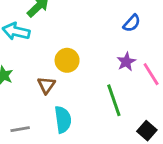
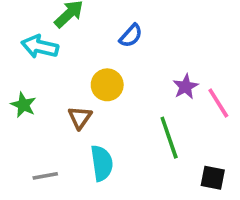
blue semicircle: (132, 23) -> (131, 36), moved
black square: (147, 131) -> (213, 178), turned -30

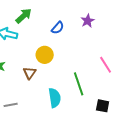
purple star: (185, 87) -> (88, 21), moved
cyan semicircle: (102, 163) -> (55, 98), moved

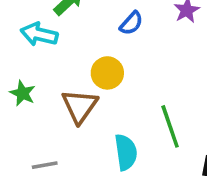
brown triangle: (30, 73) -> (80, 106), size x1.5

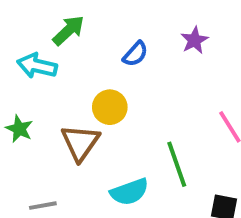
cyan semicircle: (126, 152) -> (129, 192), turned 78

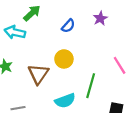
yellow circle: (110, 107) -> (64, 59), moved
green line: (177, 164) -> (91, 86), turned 35

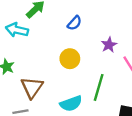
purple star: (100, 18) -> (109, 45), moved
brown triangle: (38, 74) -> (32, 87), moved

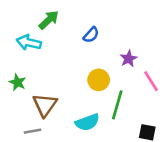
yellow circle: (70, 59) -> (99, 80), moved

